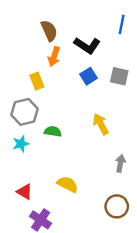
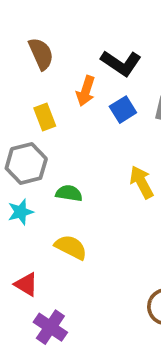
brown semicircle: (49, 31) -> (41, 54), moved
orange arrow: (54, 57) -> (86, 91), moved
yellow semicircle: (68, 184) -> (71, 247), moved

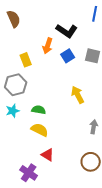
brown semicircle: (41, 54) -> (14, 19), moved
green semicircle: (69, 193) -> (39, 110), moved
red triangle: (26, 284) -> (48, 155), moved

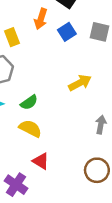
yellow arrow: (78, 95) -> (80, 83), turned 90
green semicircle: (39, 110) -> (29, 102), turned 136

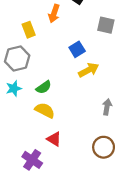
blue square: (67, 32) -> (77, 49), moved

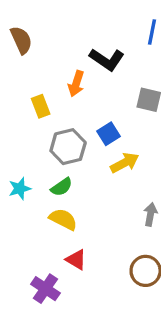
gray hexagon: (17, 58) -> (68, 147), moved

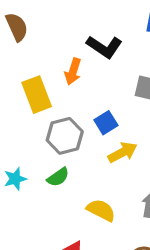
yellow rectangle: (41, 106) -> (37, 95), size x1.5
yellow semicircle: (63, 219) -> (101, 210), moved

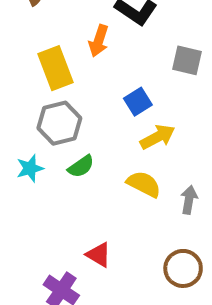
gray hexagon: (65, 136) -> (59, 123), moved
yellow semicircle: (101, 210) -> (144, 184), moved

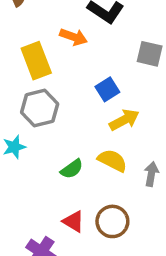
orange arrow: (99, 41) -> (73, 37), turned -88
green semicircle: (81, 166) -> (72, 169), moved
brown circle: (183, 268) -> (112, 221), moved

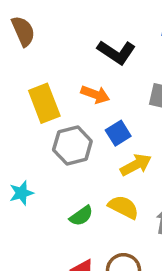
orange arrow: (73, 37) -> (95, 94), moved
gray hexagon: (40, 108) -> (72, 145), moved

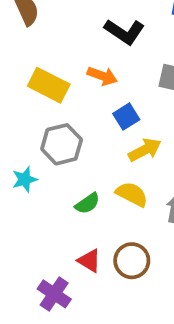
yellow rectangle: (44, 103) -> (49, 85), turned -42
gray hexagon: (72, 145) -> (62, 144), moved

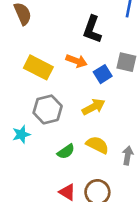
black L-shape: (124, 32) -> (92, 29), turned 76
blue square: (126, 117) -> (103, 74), moved
yellow arrow: (145, 150) -> (94, 107), moved

